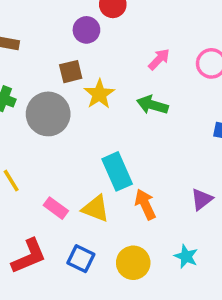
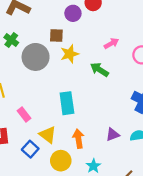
orange arrow: (145, 204) -> (78, 139), moved
yellow triangle: (96, 208) -> (48, 135), moved

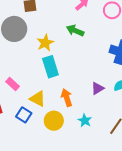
yellow star: (70, 54) -> (45, 43), moved

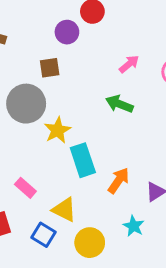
yellow star: (45, 43) -> (57, 130), moved
orange arrow: (67, 98) -> (119, 181), moved, turned 54
cyan star: (85, 120) -> (134, 226), moved

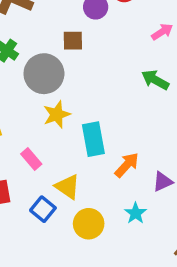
pink arrow: (129, 64) -> (162, 32), moved
green arrow: (119, 104) -> (155, 80), moved
yellow star: (57, 130) -> (57, 115), moved

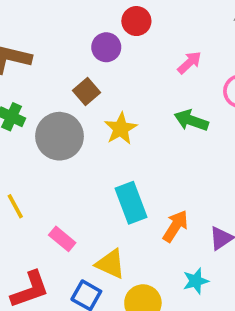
brown square: (73, 41) -> (87, 91), turned -30
yellow star: (57, 115) -> (121, 129), moved
cyan star: (136, 213) -> (196, 281), turned 30

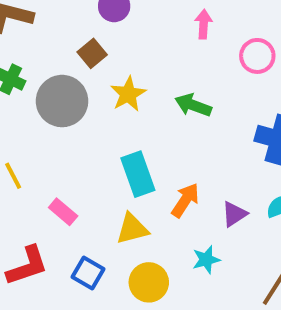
pink arrow: (190, 63) -> (204, 24), turned -45
green arrow: (191, 120) -> (193, 105), moved
yellow triangle: (111, 264) -> (132, 229), moved, turned -40

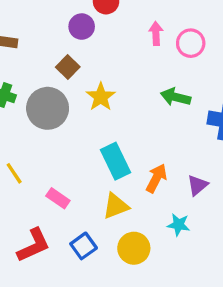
pink circle: (257, 56) -> (191, 43), moved
green arrow: (193, 105) -> (176, 97), moved
cyan star: (206, 260) -> (179, 225), turned 30
blue square: (88, 273) -> (84, 246), turned 30

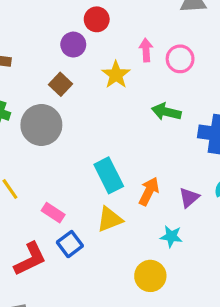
yellow star: (101, 97) -> (116, 75), moved
blue square: (84, 246) -> (70, 244), moved
yellow circle: (134, 248) -> (150, 276), moved

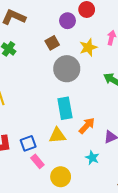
gray circle: (41, 125) -> (67, 69), moved
pink rectangle: (53, 213) -> (37, 161), moved
yellow circle: (150, 276) -> (61, 177), moved

